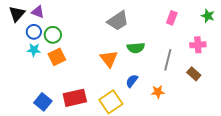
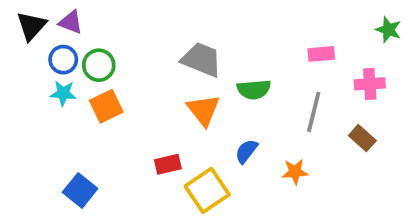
pink rectangle: (172, 18) -> (321, 54), moved, turned 64
gray trapezoid: (118, 21) -> (202, 60), moved, turned -125
red rectangle: (75, 98) -> (168, 164), moved, size x0.6

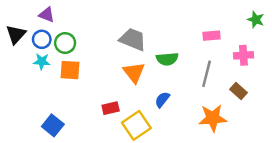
black triangle: (31, 26) -> (16, 34), moved
orange square: (106, 106) -> (70, 70), turned 30
orange star: (295, 172) -> (213, 118), moved, size x1.6

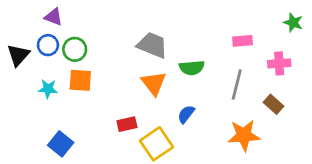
black triangle: (16, 34) -> (18, 55), moved
cyan star: (42, 61) -> (48, 89), moved

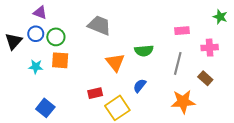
gray trapezoid: (152, 45) -> (99, 25), moved

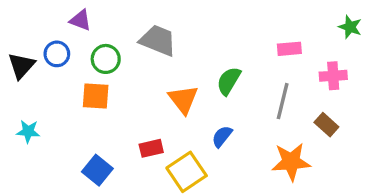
purple triangle: (40, 13) -> (80, 20), moved
green circle: (56, 37) -> (106, 59), moved
green semicircle: (144, 51) -> (229, 81), turned 126
cyan star: (36, 67) -> (28, 131), moved
blue square: (45, 108) -> (97, 170), moved

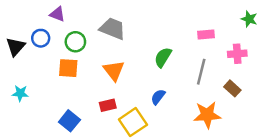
orange triangle: (183, 99) -> (114, 70), moved

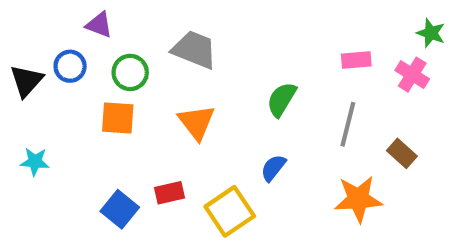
pink cross: (237, 54) -> (412, 75), moved, turned 36
red rectangle: (108, 105) -> (170, 193), moved

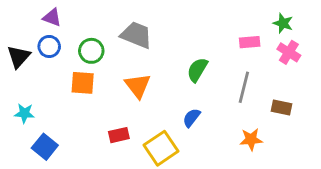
purple triangle: (99, 25) -> (52, 17), moved
green star: (431, 33) -> (283, 23), moved
brown rectangle: (402, 153) -> (282, 107), turned -30
orange star: (358, 199) -> (251, 139), size x0.7
blue square: (120, 209) -> (45, 147), moved

